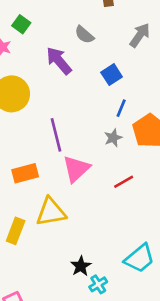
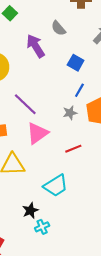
blue square: (112, 75) -> (76, 63), turned -35
purple line: (56, 135) -> (25, 104), turned -40
cyan trapezoid: (140, 258) -> (56, 186), moved

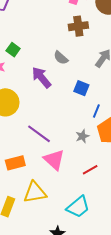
blue line: (79, 90) -> (96, 111), moved
pink triangle: (37, 133) -> (54, 160), turned -35

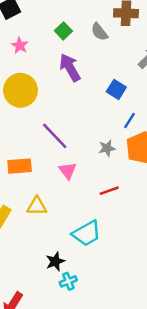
green square: (13, 50) -> (63, 31), moved
gray semicircle: (61, 58) -> (99, 32), moved
pink triangle: (54, 160) -> (68, 171), size x0.7
yellow triangle: (35, 192) -> (37, 206), size x0.7

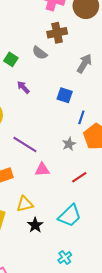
purple arrow: (70, 68) -> (23, 87), size x0.6
pink triangle: (68, 171) -> (42, 170), turned -42
black star: (55, 261) -> (35, 225), moved

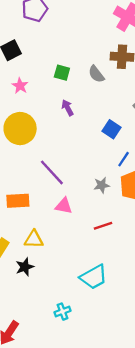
green square: (11, 59) -> (62, 73), turned -32
cyan trapezoid: (70, 216) -> (94, 277), moved
black star: (35, 225) -> (25, 267), moved

